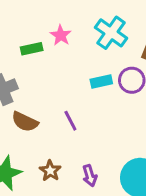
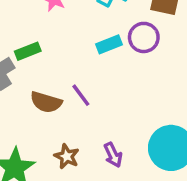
green rectangle: (32, 49) -> (28, 51), moved
brown semicircle: (25, 122) -> (46, 102), moved

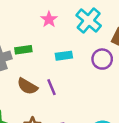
cyan rectangle: (109, 44) -> (64, 56), moved

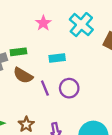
purple circle: (102, 59) -> (69, 88), moved
brown semicircle: (27, 86) -> (23, 75), moved

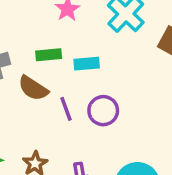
green rectangle: (18, 52) -> (49, 55), moved

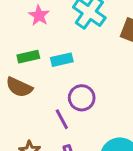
purple line: (66, 109) -> (62, 119), moved

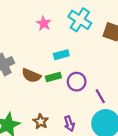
green rectangle: (28, 57) -> (53, 77), moved
purple line: (62, 119) -> (100, 96), moved

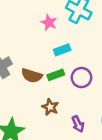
pink star: (44, 23) -> (49, 23), moved
brown star: (41, 121) -> (50, 107), moved

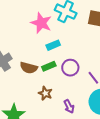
pink star: (49, 23) -> (41, 23), size x1.5

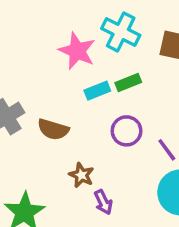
green rectangle: (49, 66) -> (128, 82), moved
purple arrow: (69, 106) -> (103, 202), moved

